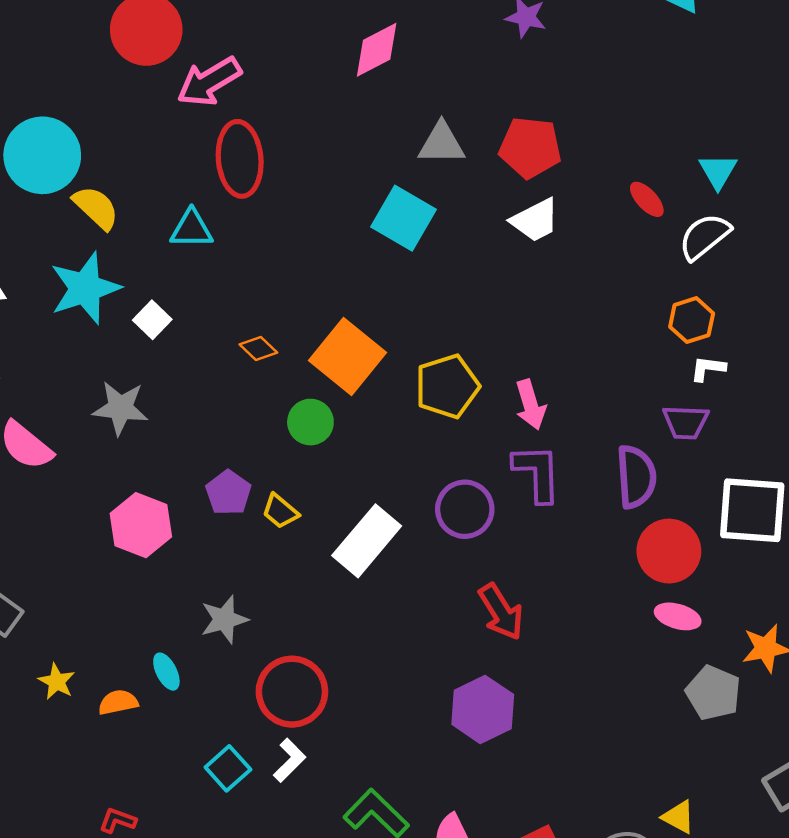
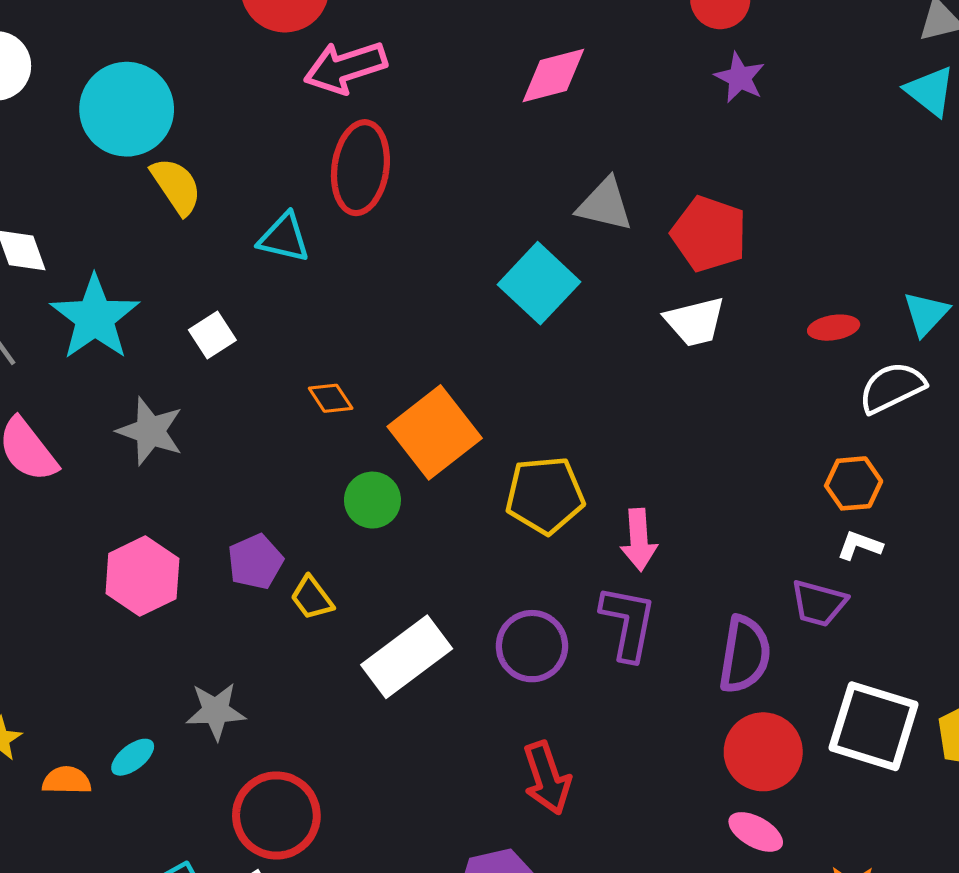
red ellipse: (647, 199) -> (834, 328), turned -69
cyan star: (85, 288) -> (95, 318), moved, turned -30
cyan ellipse: (166, 672) -> (133, 757), turned 66

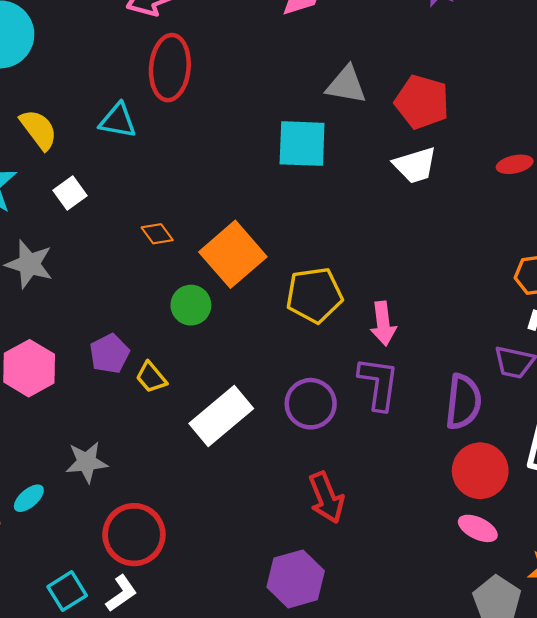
yellow semicircle: (176, 186) -> (39, 130), moved
cyan square: (539, 283) -> (302, 144), turned -38

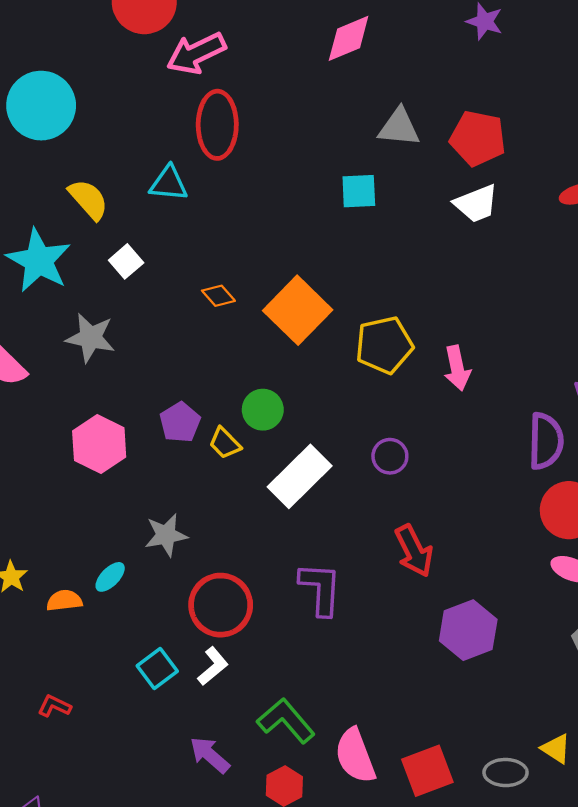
cyan square: (302, 144) -> (359, 191), size x0.7
green circle: (191, 305) -> (263, 410), moved
purple L-shape: (379, 383) -> (321, 589), moved
purple circle: (311, 404) -> (390, 456), size x0.7
purple hexagon: (296, 579) -> (468, 630), moved

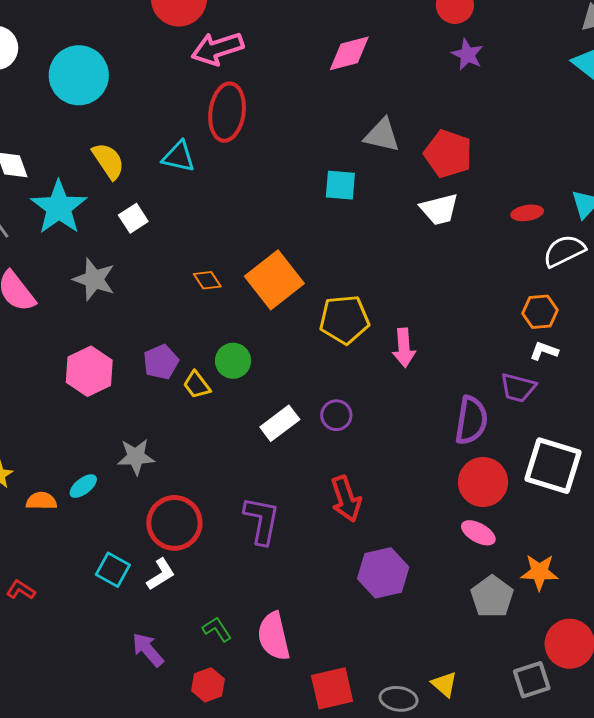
orange diamond: (218, 296) -> (207, 280), moved
white rectangle: (300, 476) -> (280, 423), moved, size x0.7
cyan square: (157, 668) -> (113, 570), turned -32
green L-shape: (286, 721) -> (217, 629), size x0.6
pink semicircle: (355, 756) -> (274, 636), moved

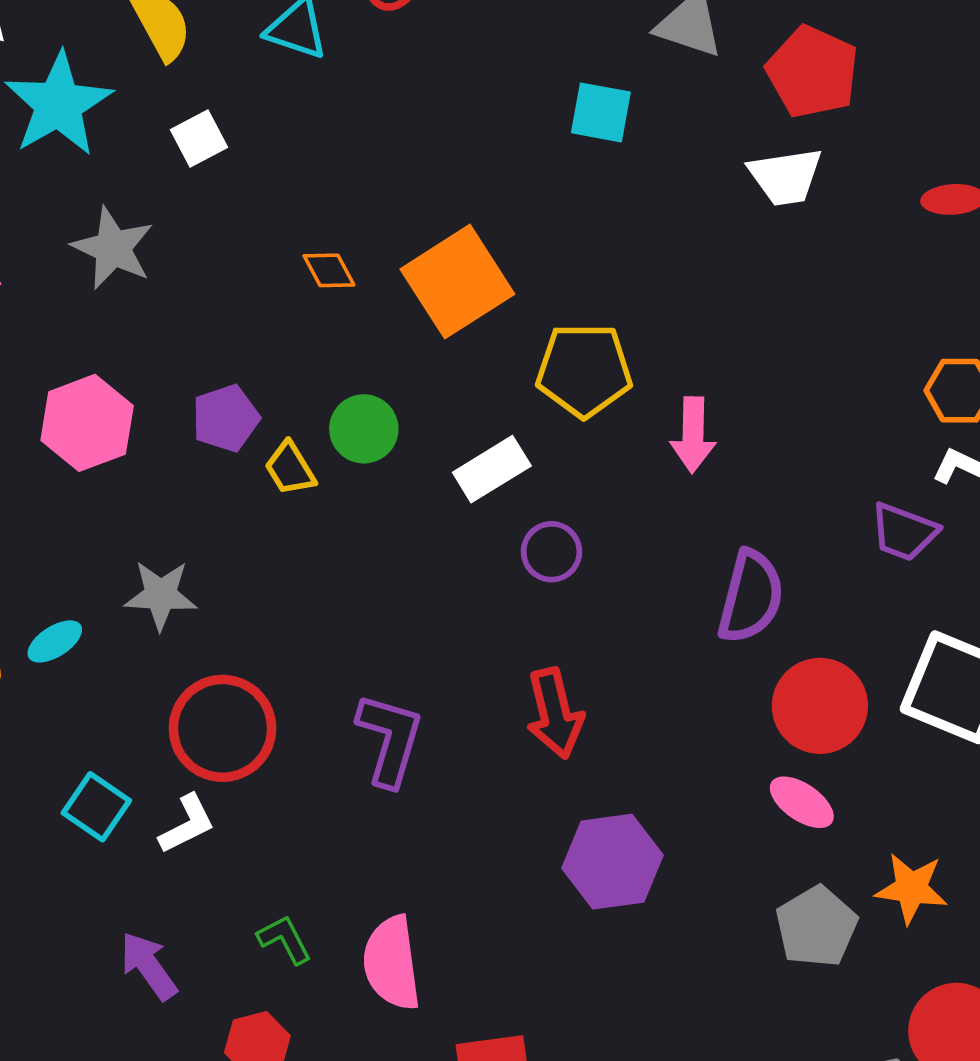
purple semicircle: (471, 420) -> (751, 597), moved
white rectangle: (280, 423) -> (492, 469), moved

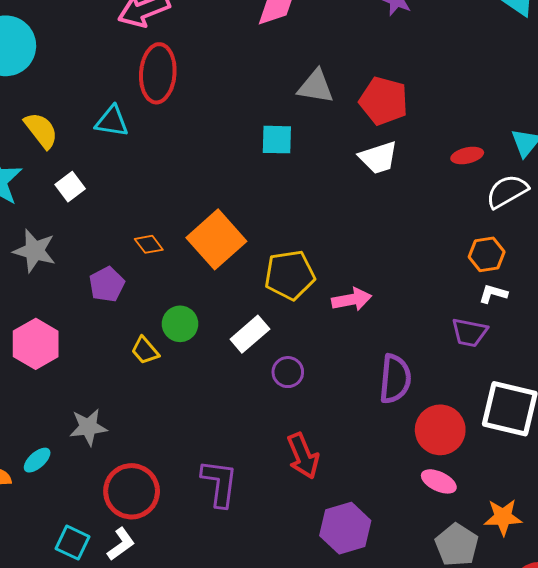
purple pentagon: (226, 418) -> (107, 284), moved
pink arrow: (693, 435) -> (352, 299), turned -93

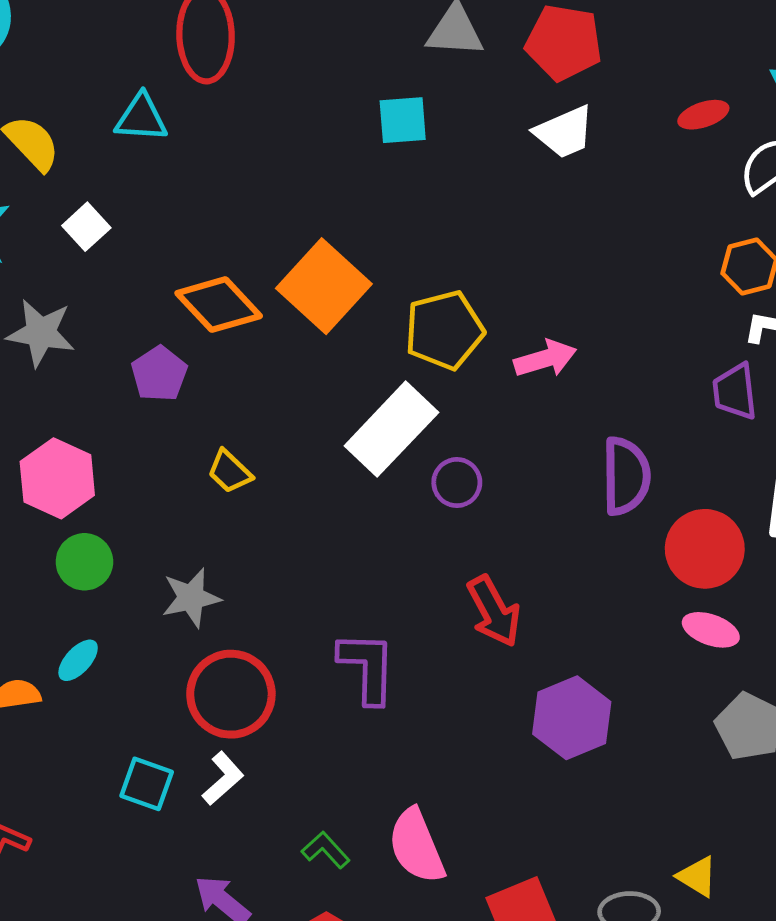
orange diamond: (149, 244) -> (219, 305), size x1.8
green circle: (180, 324) -> (84, 562), moved
purple trapezoid: (469, 332) -> (735, 392), turned 78
white rectangle: (250, 334) -> (391, 429), size x1.5
gray star: (88, 427) -> (191, 598), moved

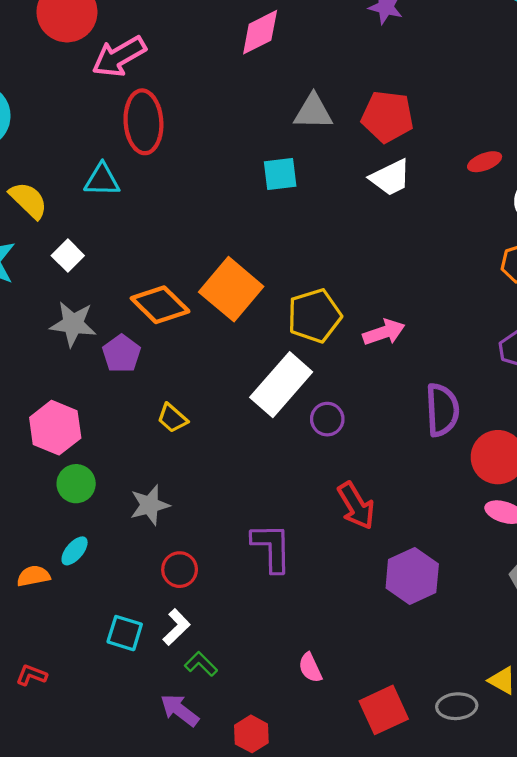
gray star: (41, 333) -> (73, 324), moved
red circle: (231, 694) -> (180, 570), size x0.6
pink semicircle: (417, 846) -> (310, 668), size x0.6
green L-shape: (326, 850) -> (201, 664), moved

